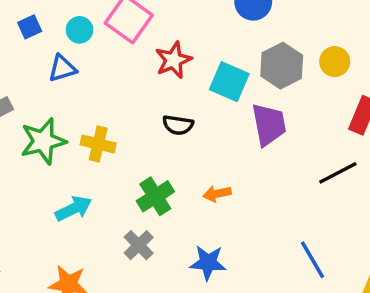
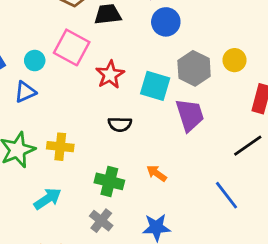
orange arrow: (217, 194) -> (157, 173), turned 54
green cross: (155, 196) -> (109, 181), turned -36
blue line: (313, 260) -> (227, 195), moved

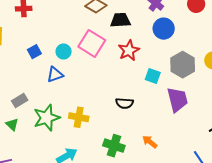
red star: (110, 75) -> (129, 50), moved
cyan square: (155, 86) -> (153, 76), size x0.7

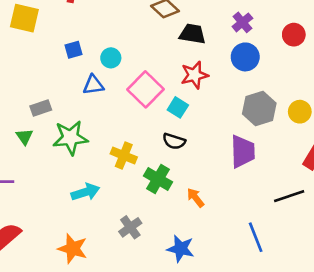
pink square: (92, 43) -> (146, 89), moved
cyan square: (153, 76) -> (178, 107), moved
yellow cross: (79, 117) -> (124, 155), moved
green cross: (114, 146) -> (158, 179), moved

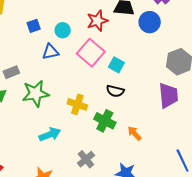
blue circle: (245, 57) -> (150, 22), moved
red star: (195, 75) -> (97, 21), moved

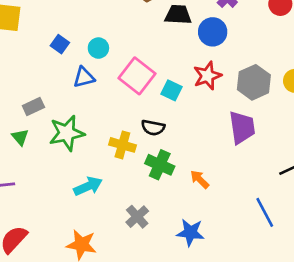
red star: (97, 21) -> (207, 76), moved
blue square: (34, 26) -> (60, 44), turned -32
black semicircle: (115, 91) -> (153, 128), moved

